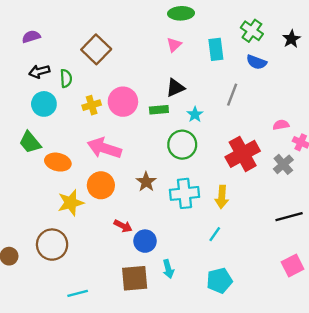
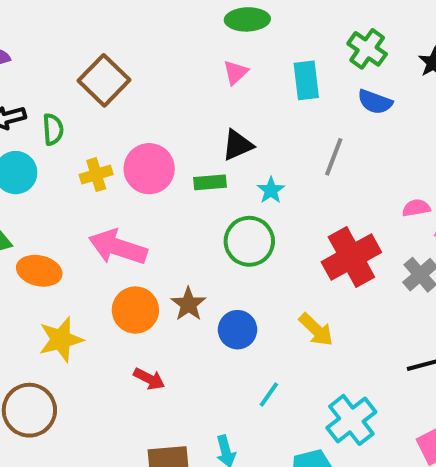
orange circle: (101, 185) -> (135, 310), moved
cyan cross: (185, 193) -> (351, 420), moved, turned -32
yellow arrow: (222, 197) -> (316, 330), turned -50
cyan line: (215, 234) -> (269, 394), moved
blue circle: (145, 241) -> (238, 330), moved

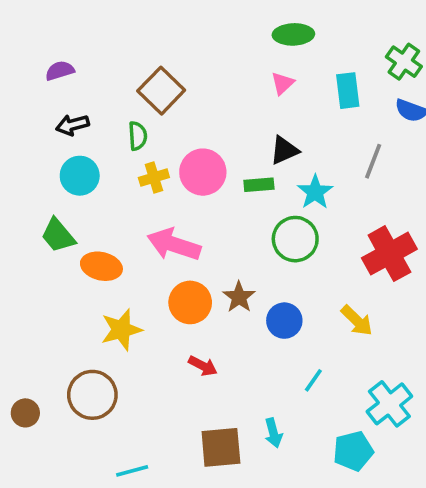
green semicircle: (53, 129) -> (138, 136), moved
cyan star: (271, 190) -> (315, 192), size x1.4

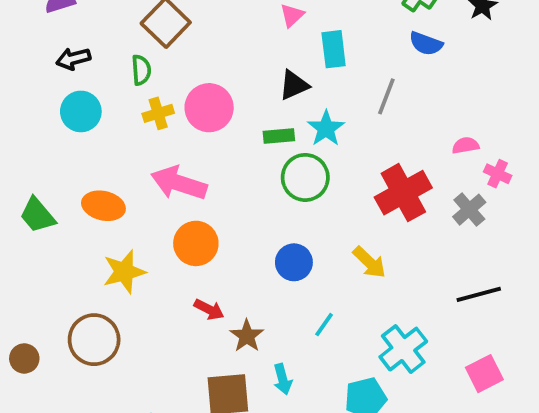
cyan rectangle: (348, 91) -> (334, 49), moved
green rectangle: (259, 185) -> (279, 136), moved
green trapezoid: (58, 235) -> (37, 215), moved
brown star: (239, 297) -> (247, 336), moved

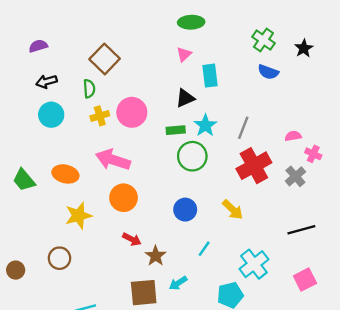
gray line: (386, 96) -> (243, 128), moved
brown circle: (94, 340) -> (59, 258), size x0.7
cyan arrow: (283, 379) -> (178, 283), turned 72

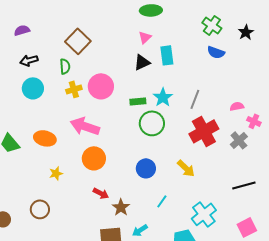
black triangle: (185, 98) -> (142, 62), moved
yellow star: (78, 215) -> (56, 173), size x0.6

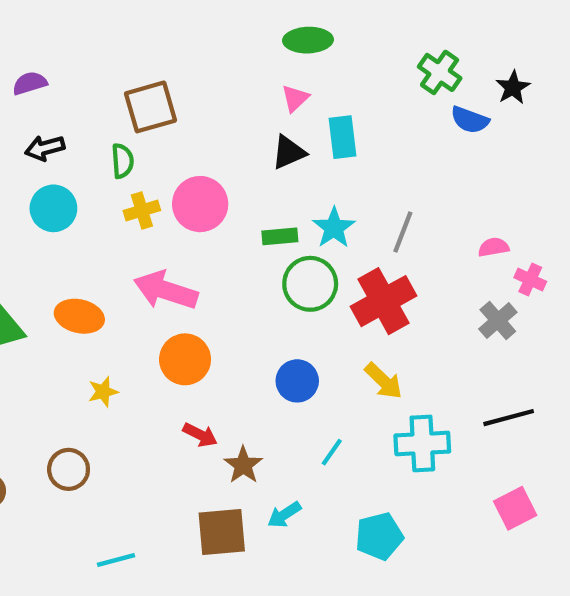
brown square: (78, 41) -> (151, 107), turned 30
blue semicircle: (216, 52) -> (470, 120), moved
red cross: (204, 131) -> (384, 301), moved
cyan cross: (204, 214) -> (422, 443), moved, turned 35

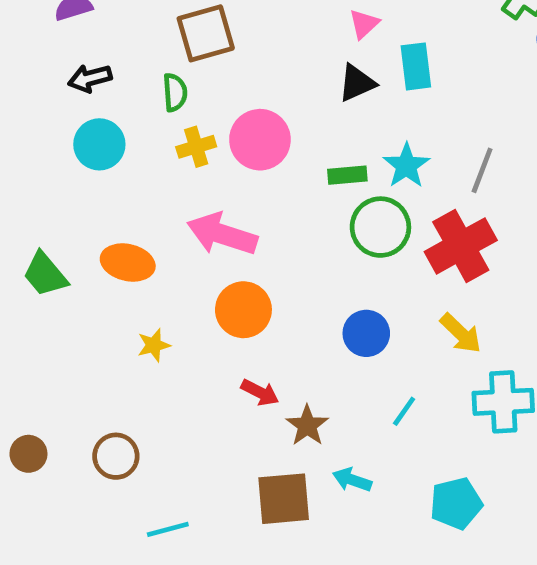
brown circle: (69, 469) -> (116, 456), moved
cyan arrow: (284, 515) -> (352, 480), turned 52

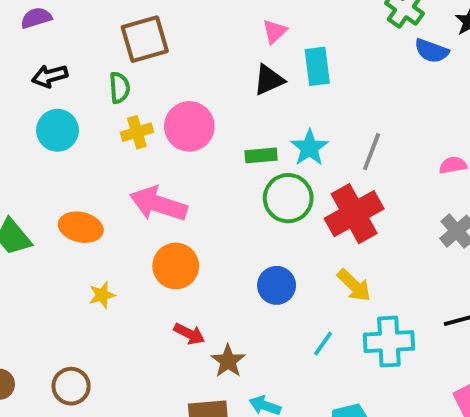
cyan line: (404, 411) -> (323, 344), moved

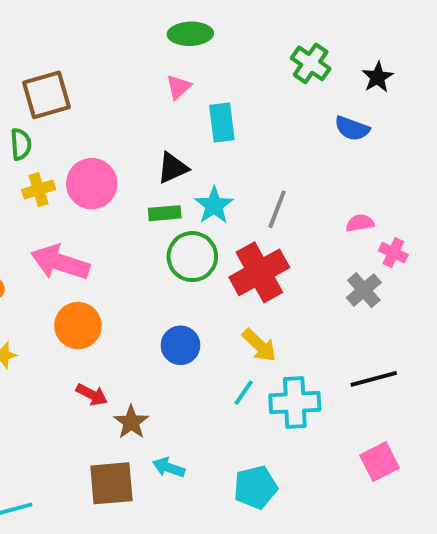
blue semicircle: (432, 51) -> (352, 128), moved
black triangle: (269, 80) -> (173, 168), moved
cyan line: (323, 344) -> (244, 393), moved

